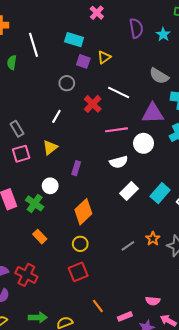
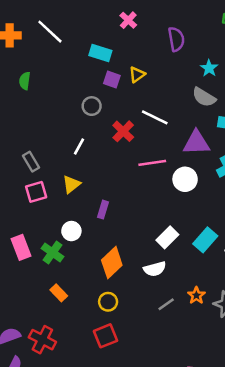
cyan star: (163, 34) -> (209, 68), moved
white line: (34, 45) -> (50, 32), moved, turned -30
white semicircle: (119, 162) -> (155, 269), moved

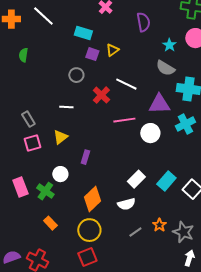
white line: (79, 146) -> (66, 107), turned 64
yellow circle: (108, 302) -> (89, 230), size x1.5

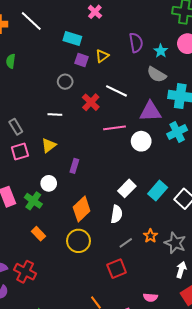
purple semicircle: (143, 22) -> (136, 43), moved
white semicircle: (126, 204) -> (117, 214), turned -66
red square: (87, 257) -> (117, 269), moved

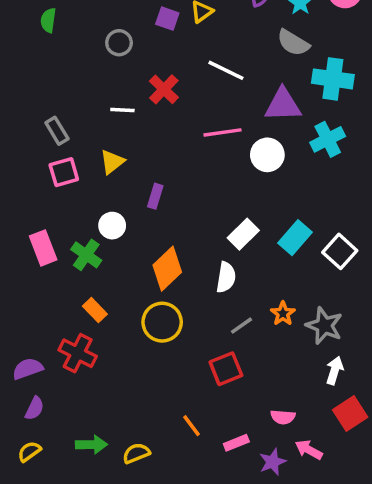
gray circle: (65, 82) -> (119, 43), moved
red cross: (91, 102) -> (164, 89), moved
red cross: (25, 272) -> (78, 353), moved

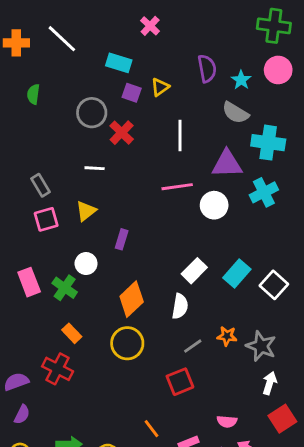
gray circle: (119, 43) -> (92, 113), size x1.4
white line: (226, 70) -> (180, 135), turned 64
red cross: (164, 89) -> (122, 133), moved
orange star: (283, 314) -> (227, 336), turned -30

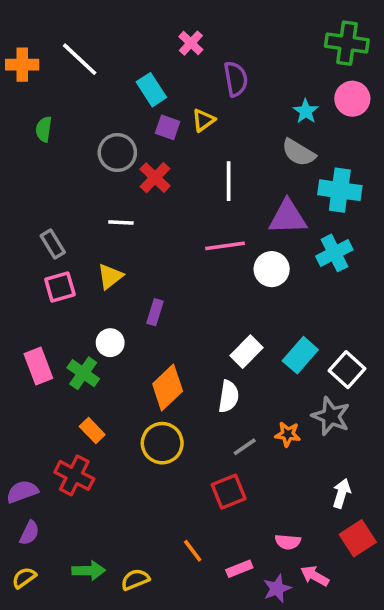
cyan rectangle: (119, 63) -> (151, 90), turned 40
purple semicircle: (207, 69) -> (236, 79), moved
gray star: (261, 346) -> (331, 416), moved

